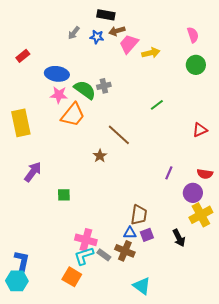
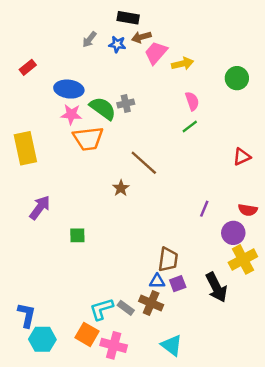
pink semicircle: (193, 35) -> (192, 101), moved
orange trapezoid: (73, 115) -> (88, 139), turned 44
black arrow: (179, 238) -> (216, 287), size x1.4
pink cross: (86, 240) -> (114, 345), moved
cyan hexagon: (17, 281) -> (42, 339), moved

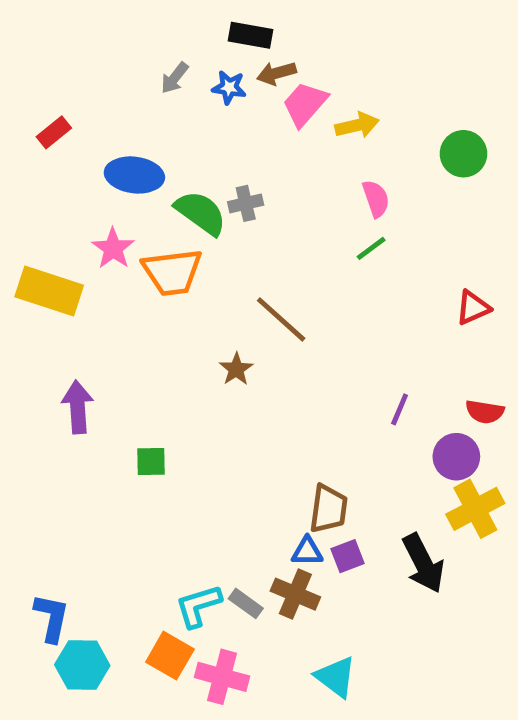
pink star: (71, 114) -> (113, 248), moved, turned 30
yellow rectangle: (25, 148) -> (49, 291), turned -60
purple arrow: (40, 207) -> (78, 407), turned -40

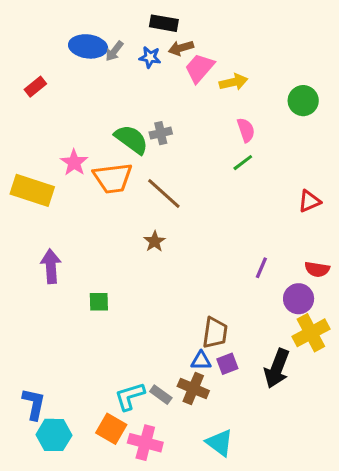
blue ellipse: (134, 175) -> (88, 46), moved
brown line: (281, 319) -> (164, 193), moved
black arrow: (423, 563) -> (277, 368), turned 48

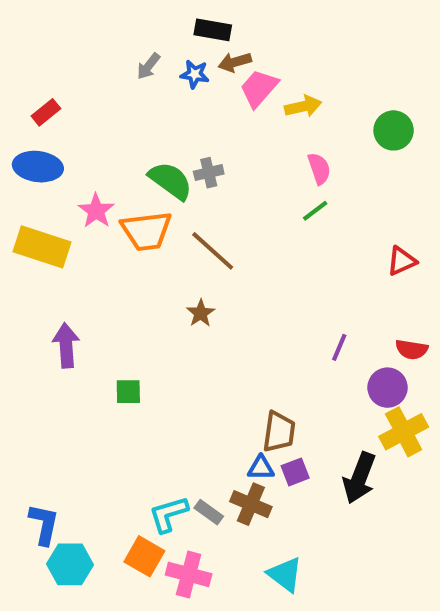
blue ellipse: (88, 46) -> (38, 167), moved

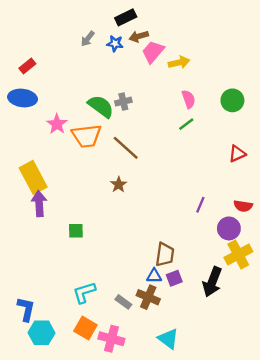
black rectangle: (213, 30) -> (126, 17), turned -36
green circle: (394, 130) -> (232, 100), moved
yellow rectangle: (42, 247) -> (33, 177), moved, turned 44
cyan L-shape: (169, 514) -> (84, 292), moved

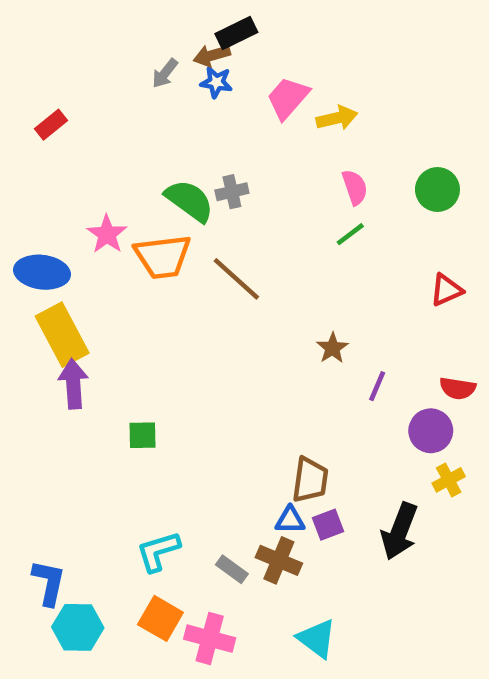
brown arrow: (139, 36) -> (212, 55), moved
blue ellipse: (23, 98) -> (42, 272), moved
brown star: (119, 185) -> (332, 348), moved
yellow cross: (238, 255) -> (449, 480), size x0.6

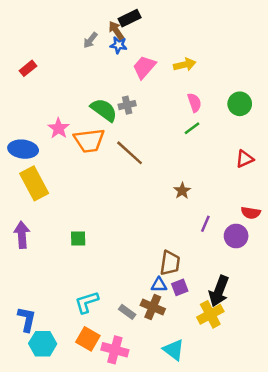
brown arrow: (212, 55) -> (116, 30), turned 72
pink trapezoid: (288, 98) -> (144, 67), moved
purple arrow: (73, 384) -> (22, 235), moved
purple line: (377, 386) -> (205, 224), moved
yellow cross: (449, 480) -> (210, 314), moved, size x1.5

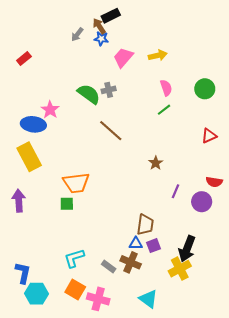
orange trapezoid: (89, 141) -> (76, 183), moved
blue ellipse: (23, 149) -> (33, 124), moved

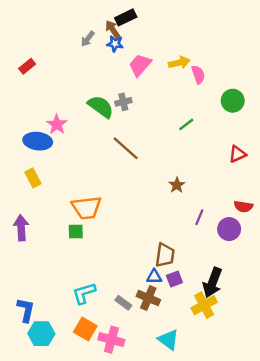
pink semicircle: (166, 88) -> (198, 75), moved
yellow rectangle: (29, 157) -> (33, 178), size x0.6

